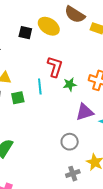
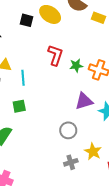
green star: (70, 84) -> (76, 66), moved
cyan line: (40, 86) -> (23, 78), moved
green square: (18, 98) -> (19, 106), moved

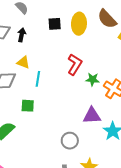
yellow ellipse: (50, 14) -> (79, 24), turned 45
black square: (26, 20) -> (55, 24), turned -32

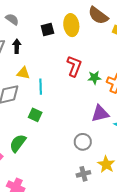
green square: (28, 106) -> (35, 115), turned 32

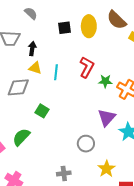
black arrow: (17, 46) -> (32, 49), moved
cyan line: (41, 87) -> (56, 72), moved
purple triangle: (100, 113) -> (107, 118), turned -42
gray cross: (83, 174) -> (64, 173), moved

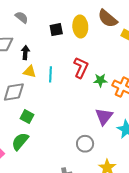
green square: (42, 111) -> (27, 117), moved

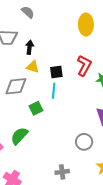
black square: (56, 30) -> (56, 72), moved
cyan line: (51, 74) -> (54, 91), moved
green square: (27, 117) -> (36, 108), moved, turned 32

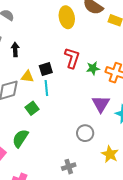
yellow triangle: (33, 67) -> (27, 77), moved

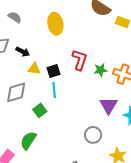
yellow ellipse: (67, 17) -> (55, 24), moved
black arrow: (15, 49) -> (23, 52), turned 120
yellow triangle: (27, 77) -> (34, 69), moved

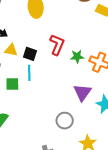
black square: (53, 71) -> (30, 54), turned 32
green square: (40, 110) -> (12, 84), moved, turned 32

